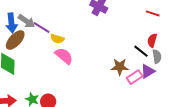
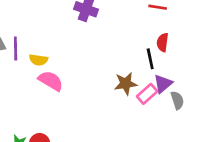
purple line: (41, 27) -> (16, 48), turned 66
black line: (141, 51) -> (150, 59), turned 49
gray semicircle: (157, 56) -> (177, 100), moved

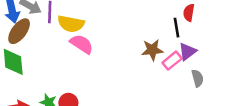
yellow semicircle: (38, 60) -> (71, 24), size x1.5
gray semicircle: (177, 100) -> (198, 78), moved

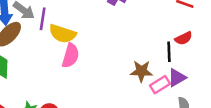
red semicircle: (189, 13) -> (184, 38), turned -133
pink semicircle: (82, 44) -> (71, 56), turned 65

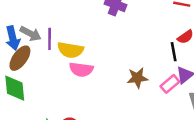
pink semicircle: (71, 56) -> (81, 70), turned 90
brown star: (141, 71) -> (137, 78), moved

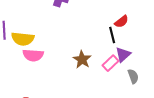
brown star: (137, 78) -> (82, 60), turned -30

